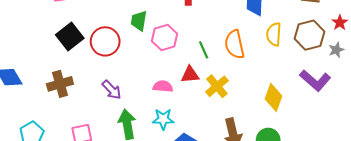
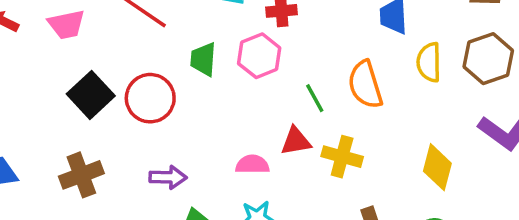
pink hexagon: (165, 38) -> (259, 56), moved
yellow cross: (217, 86) -> (342, 157), turned -30
purple arrow: (112, 90) -> (168, 177), turned -40

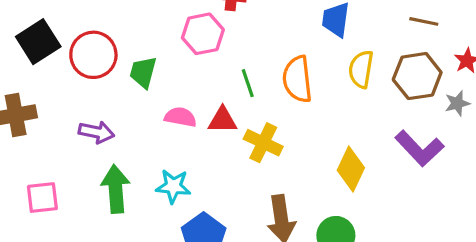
green trapezoid: (203, 59) -> (143, 72), moved
pink semicircle: (252, 164) -> (180, 117), moved

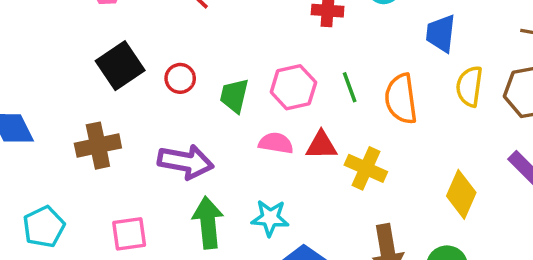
pink hexagon: (203, 34) -> (293, 87), moved
red circle: (93, 55) -> (180, 78), size x0.6
green line: (248, 83) -> (350, 87), moved
purple arrow: (96, 132) -> (186, 162), size x1.4

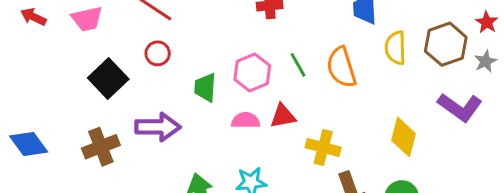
red circle: (180, 78) -> (158, 53), moved
purple arrow: (186, 162) -> (158, 127), moved
yellow cross: (366, 168) -> (323, 147), moved

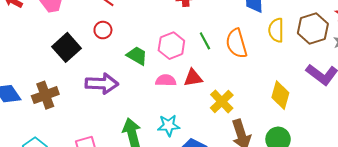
green trapezoid: (205, 87) -> (137, 56), turned 115
brown cross: (101, 147) -> (45, 95), moved
yellow cross: (323, 147) -> (222, 101), turned 30

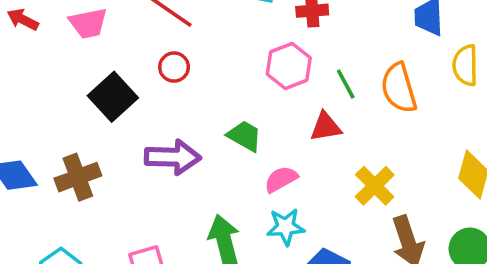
pink hexagon: (171, 46) -> (289, 66), moved
green trapezoid: (137, 56) -> (245, 136), moved
red triangle: (193, 78) -> (326, 127), moved
pink semicircle: (166, 80) -> (281, 179), moved, turned -30

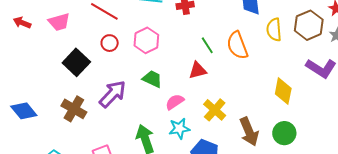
pink hexagon: (289, 66) -> (146, 40), moved
purple arrow: (173, 157) -> (113, 94), turned -44
brown cross: (78, 177) -> (74, 109), moved, turned -35
yellow cross: (375, 186) -> (215, 110), moved

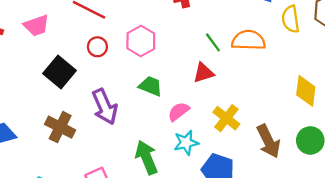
orange semicircle: (237, 45) -> (249, 40), turned 116
purple arrow: (113, 94) -> (105, 107), turned 116

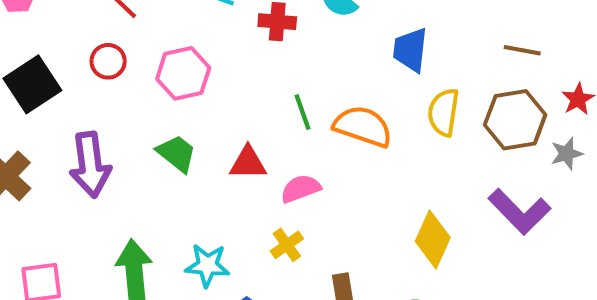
red triangle: (203, 73) -> (248, 163), moved
pink semicircle: (179, 111) -> (301, 189), moved
yellow cross: (226, 118) -> (287, 245), size x0.7

